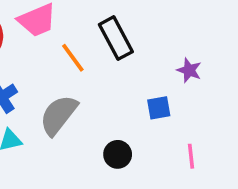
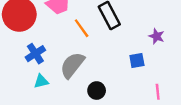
black circle: (118, 154) -> (97, 91), moved

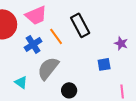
blue cross: (35, 54) -> (33, 44), moved
cyan triangle: (41, 81) -> (21, 82), turned 48

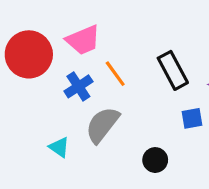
black rectangle: (80, 25) -> (173, 70), moved
black circle: (69, 90) -> (155, 160), moved

